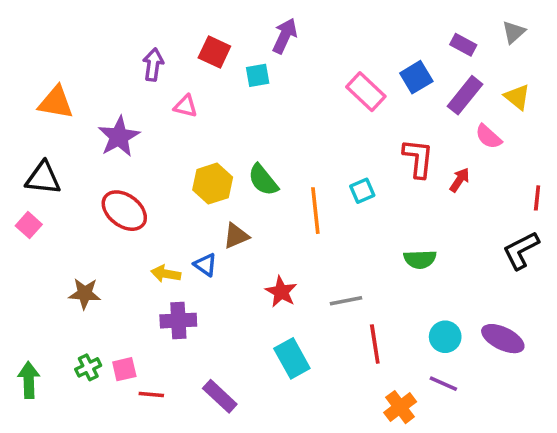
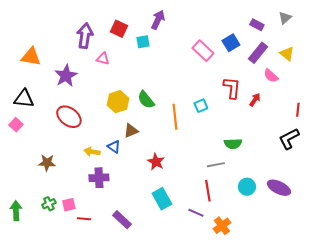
purple arrow: (153, 65) -> (85, 36), size x1.4
gray line: (346, 301) -> (216, 165), moved
purple line: (443, 384) -> (196, 213), moved

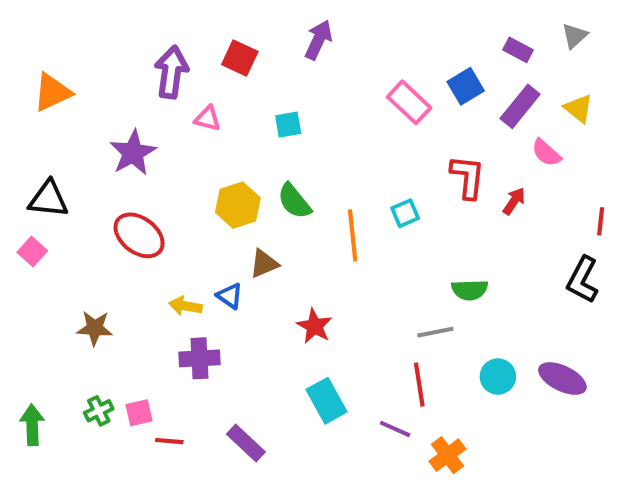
cyan square: (143, 42) -> (288, 125), moved
orange triangle: (31, 57) -> (52, 92), moved, turned -35
black L-shape: (289, 139) -> (583, 280), turned -35

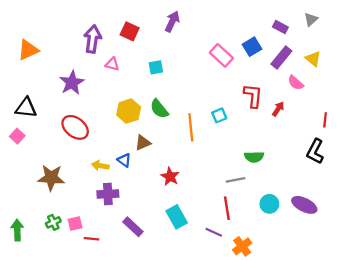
brown star: (95, 328) -> (51, 178), size x1.4
purple rectangle: (246, 443) -> (133, 227), moved

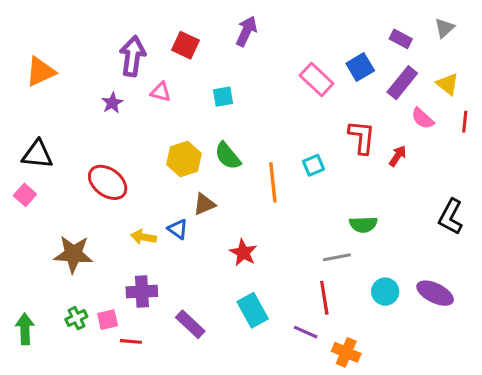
purple star: (72, 83) -> (112, 103), moved, size x0.6
red line: (325, 120) -> (465, 122), moved
purple cross: (108, 194) -> (142, 292), moved
orange cross: (242, 246) -> (346, 352), turned -30

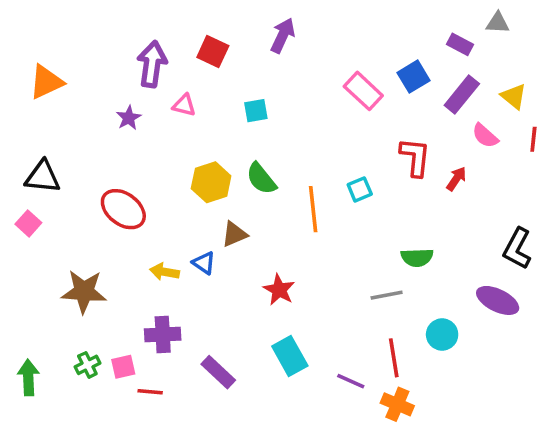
gray triangle: (444, 28) -> (498, 23), moved, turned 45
purple ellipse: (435, 293) -> (498, 300), moved
red line: (324, 298) -> (394, 358), moved

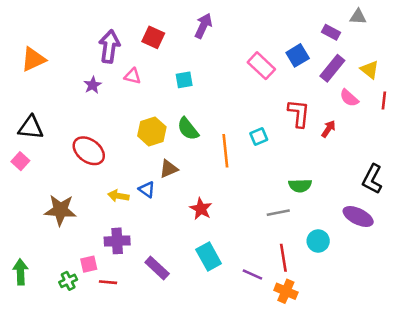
green cross: (87, 365) -> (68, 281), moved

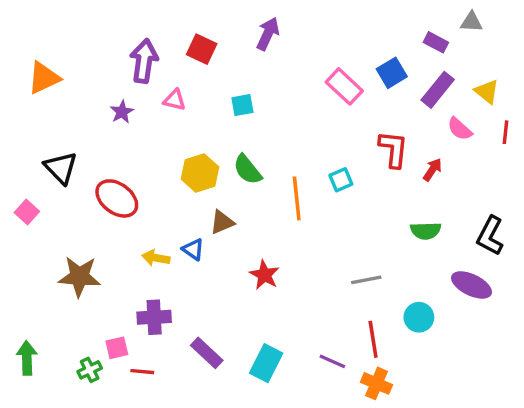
black triangle: (31, 128) -> (61, 168), moved, turned 40
green semicircle: (300, 186) -> (426, 231), moved
cyan rectangle: (209, 256) -> (266, 363), moved, turned 56

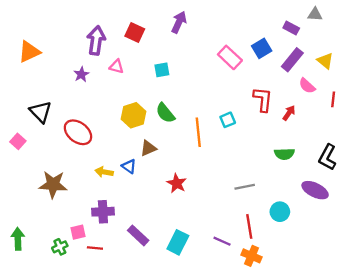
red line: (505, 132) -> (333, 99), moved

